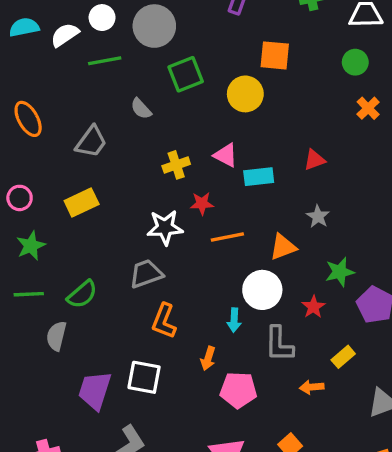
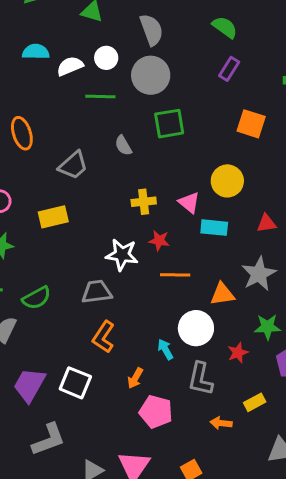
yellow circle: (245, 94) -> (227, 181), moved
gray star: (318, 216) -> (259, 274), size x1.6
cyan arrow: (234, 320) -> (165, 349), turned 135

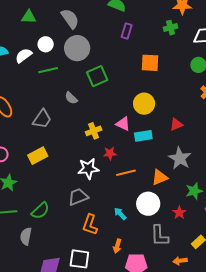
cyan arrow: (165, 349) -> (120, 214), moved

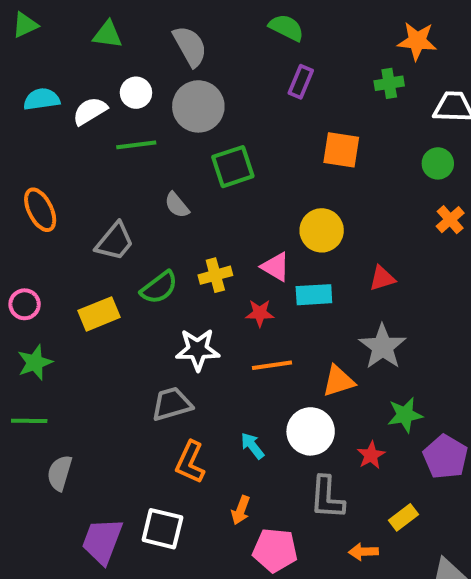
red star: (110, 153) -> (260, 313), moved
green semicircle: (40, 211) -> (159, 288), moved

